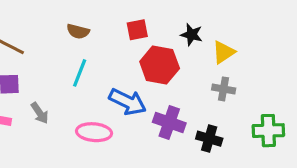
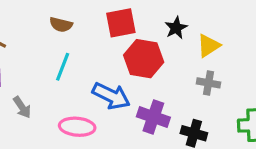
red square: (137, 30) -> (121, 23), size x1.4
black star: (192, 35) -> (176, 28), turned 30

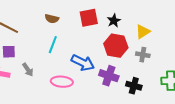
black star: (176, 28) -> (114, 21), moved
red hexagon: (144, 59) -> (116, 46), moved

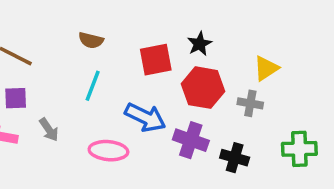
red square: (89, 18) -> (156, 60), moved
yellow triangle: (143, 32) -> (266, 68), moved

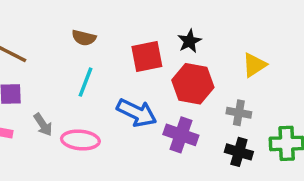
gray cross: (250, 103) -> (239, 113), moved
pink ellipse: (108, 151) -> (80, 140), moved
black cross: (235, 158) -> (239, 152), moved

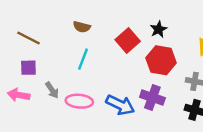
red square: (147, 57) -> (128, 40), turned -30
blue arrow: (137, 113) -> (120, 105), moved

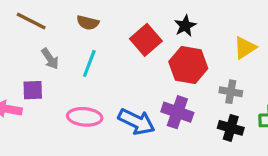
brown line: (28, 38) -> (31, 21), moved
purple square: (28, 68) -> (33, 90), moved
gray arrow: (52, 90) -> (50, 59), moved

